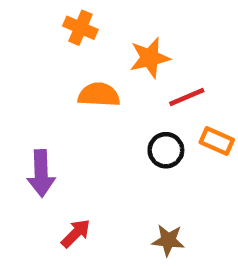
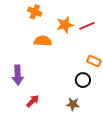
red line: (187, 97) -> (87, 26), moved
black circle: (166, 150) -> (83, 80), moved

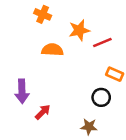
red line: (87, 26) -> (102, 42), moved
red arrow: (33, 101) -> (43, 112), moved

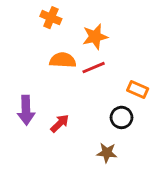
red line: (102, 42) -> (94, 68), moved
red arrow: (43, 112) -> (60, 123), moved

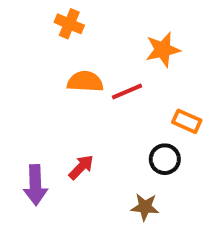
orange star: (95, 37) -> (163, 50), moved
purple arrow: (26, 110) -> (35, 185), moved

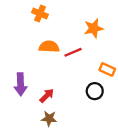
purple arrow: (35, 185) -> (21, 84), moved
brown star: (145, 207) -> (49, 118), moved

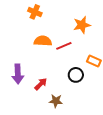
black circle: (95, 91) -> (76, 75), moved
brown star: (49, 118) -> (56, 101), moved

